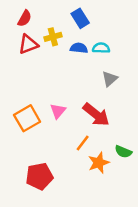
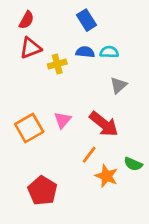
yellow cross: (53, 37) -> (57, 64), moved
orange star: (99, 163) -> (106, 176), turned -30
red pentagon: (39, 176) -> (43, 191), turned -30

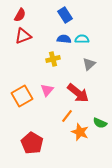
yellow cross: (57, 64) -> (53, 59), moved

